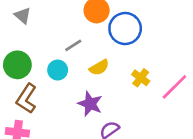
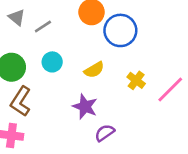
gray line: (73, 45) -> (43, 27), moved
cyan circle: (58, 70) -> (52, 62), moved

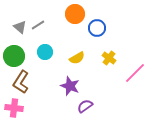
gray triangle: (17, 17) -> (20, 27), moved
blue circle: (120, 30) -> (97, 28), size x0.7
yellow cross: (136, 80) -> (109, 58), moved

